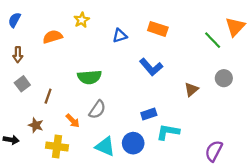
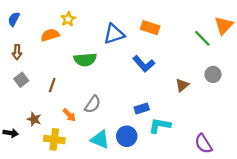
yellow star: (82, 20) -> (68, 19), moved
blue triangle: (120, 36) -> (114, 34), size x1.5
green semicircle: (89, 77) -> (85, 60), moved
brown line: (48, 96) -> (52, 85), moved
purple semicircle: (214, 151) -> (203, 144), turned -60

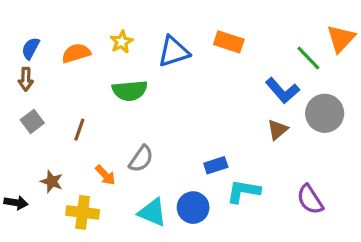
blue semicircle: (14, 19) -> (31, 48), moved
yellow star: (68, 19) -> (122, 42), moved
blue L-shape: (144, 64) -> (282, 91), moved
gray circle: (213, 74) -> (325, 113), size x1.5
purple semicircle: (203, 144) -> (310, 199), moved

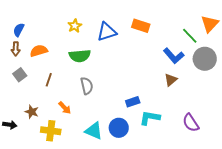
orange semicircle: (76, 53) -> (39, 51), moved
gray circle: (325, 113) -> (205, 59), moved
gray semicircle: (141, 159) -> (87, 86), moved, turned -48

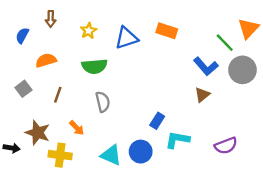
brown arrow: (16, 49) -> (51, 19), moved
blue rectangle: (133, 102) -> (157, 121), turned -40
brown star: (32, 112) -> (38, 133), size x1.5
purple semicircle: (191, 123) -> (226, 146), turned -78

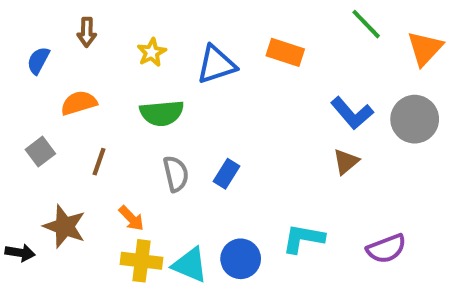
green line: (225, 43) -> (366, 24), moved
blue rectangle: (157, 121) -> (226, 174), moved
yellow cross: (60, 155) -> (141, 261), moved

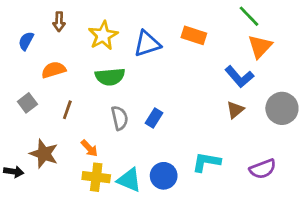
orange triangle: (425, 48) -> (260, 46), moved
yellow star: (152, 52) -> (103, 35), size x1.5
gray circle: (415, 119) -> (282, 108), moved

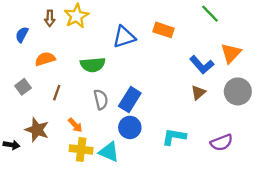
yellow star: (103, 35) -> (76, 16), moved
orange triangle: (260, 46) -> (231, 53), moved
blue rectangle: (154, 118) -> (130, 100), size x1.5
blue circle: (164, 176) -> (130, 127), moved

